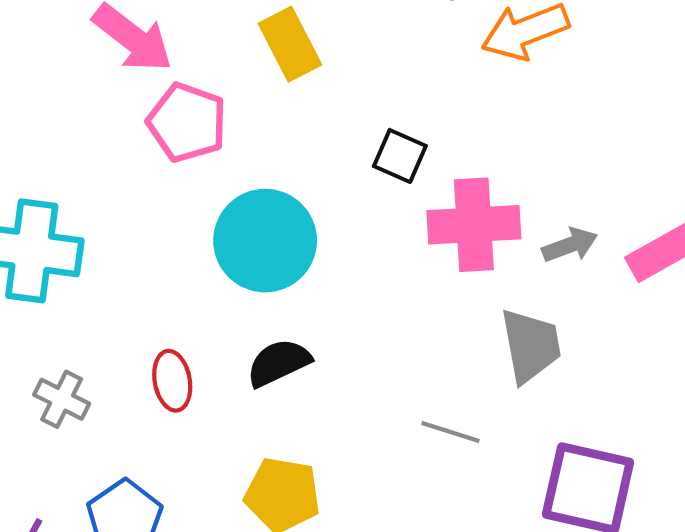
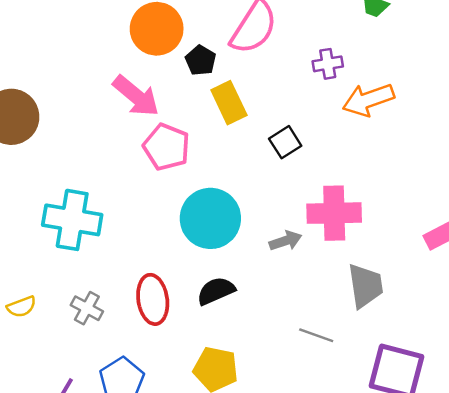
black square: (400, 156) -> (285, 142), moved, turned 32
gray arrow: (570, 245) -> (286, 241), moved
red ellipse: (172, 381) -> (153, 299), size x1.4

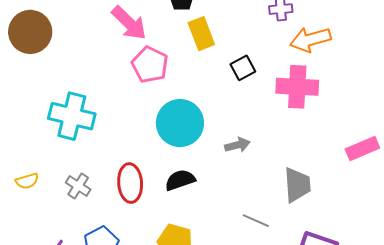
pink cross: (334, 213) -> (297, 87), moved

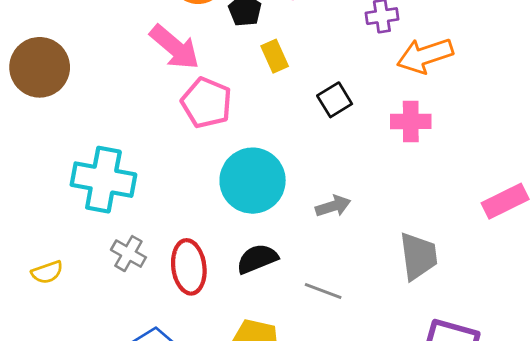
yellow rectangle: (201, 34) -> (275, 56), size x0.7
pink cross: (297, 87) -> (411, 121), size x0.7
gray cross: (78, 186) -> (128, 254), moved
gray line: (256, 221) -> (323, 291), moved

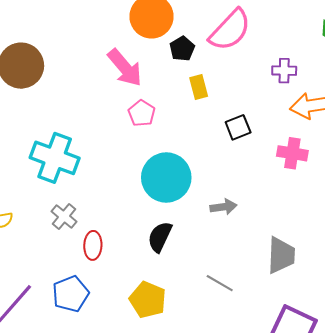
pink pentagon: (207, 103) -> (142, 113), size x0.7
black semicircle: (257, 259) -> (160, 237), turned -52
red ellipse: (189, 267) -> (93, 245), moved, size x0.7
gray line: (323, 291) -> (220, 283), moved

